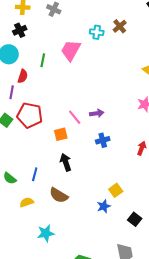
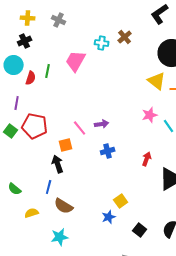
red semicircle: (23, 76) -> (31, 78), moved
black arrow: (66, 162) -> (58, 164), moved
blue line: (35, 174) -> (49, 187), moved
cyan star: (46, 233) -> (60, 237), moved

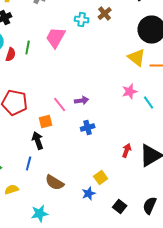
red arrow: (147, 159) -> (127, 150), moved
brown semicircle: (64, 206) -> (55, 182), moved

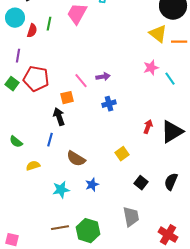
blue star: (89, 194) -> (92, 185), moved

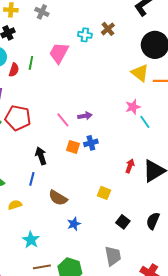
cyan line: (170, 79) -> (145, 122), moved
orange square: (67, 98) -> (73, 147), moved, turned 32
yellow square: (122, 154) -> (104, 193), turned -32
cyan star: (61, 190) -> (31, 240), moved, turned -30

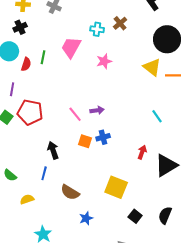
pink star: (133, 107) -> (104, 61), moved
red arrow: (130, 166) -> (142, 152), moved
yellow square: (104, 193) -> (116, 187), size x1.6

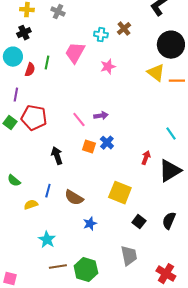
cyan line: (157, 116) -> (171, 134), moved
blue cross: (103, 137) -> (107, 143), turned -32
blue line: (44, 173) -> (48, 191), moved

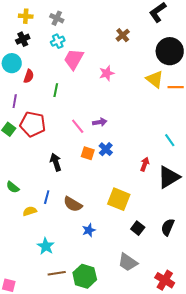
cyan cross: (101, 35) -> (58, 41), moved, turned -32
green line: (47, 63) -> (56, 90), moved
gray trapezoid: (129, 256) -> (128, 262), turned 135

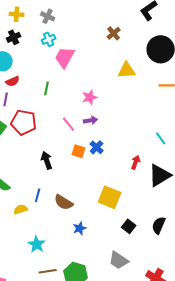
pink star: (107, 73) -> (90, 97), moved
red semicircle: (29, 76) -> (13, 81), moved, turned 48
yellow triangle: (155, 79) -> (127, 70), moved, turned -42

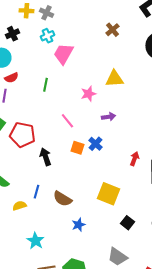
yellow cross: (17, 14) -> (26, 11), moved
yellow triangle: (127, 70) -> (114, 79), moved
purple arrow: (91, 120) -> (108, 117), moved
red pentagon: (24, 122) -> (22, 135), moved

